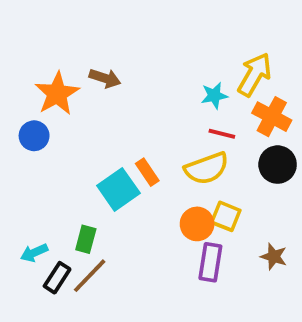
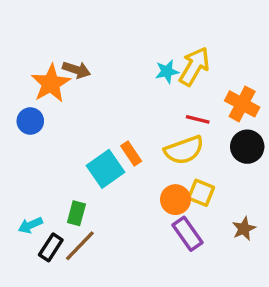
yellow arrow: (255, 74) -> (194, 66), moved
brown arrow: (105, 78) -> (76, 70), moved
cyan star: (214, 96) -> (167, 71), moved
brown star: (274, 257) -> (244, 229), turned 30
purple rectangle: (210, 262) -> (187, 234), turned -44

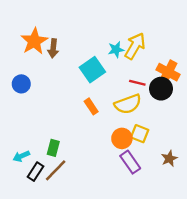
brown arrow: (76, 70) -> (53, 48), turned 78
orange star: (51, 83) -> (34, 41), moved
black circle: (247, 147) -> (161, 89), moved
cyan square: (105, 169) -> (92, 70), moved

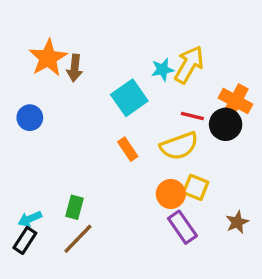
black rectangle: (35, 172) -> (25, 240), moved

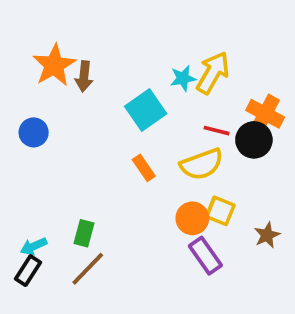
brown star: (237, 222) -> (267, 235), moved

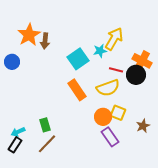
cyan star: (183, 78) -> (100, 51), moved
blue circle: (34, 132) -> (12, 62), moved
orange rectangle: (144, 168) -> (77, 90), size x1.5
green rectangle: (84, 233) -> (45, 125), turned -32

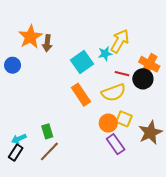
brown star: (143, 126) -> (150, 132), size x1.6

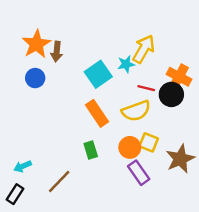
blue circle: (13, 65) -> (35, 78), moved
green rectangle: (47, 131) -> (91, 150), moved
black rectangle: (16, 152) -> (15, 194), moved

